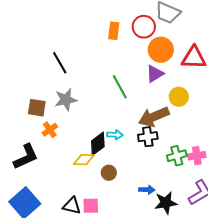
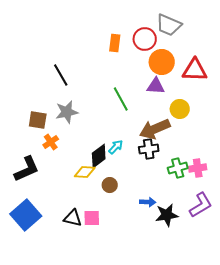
purple triangle: (155, 74) -> (156, 86), turned 36
cyan arrow: (115, 135) -> (116, 147), turned -49

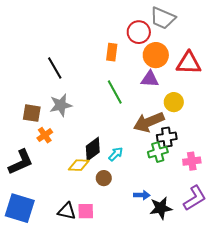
orange rectangle: (115, 43) -> (112, 52), moved
cyan arrow: (116, 147) -> (116, 154), moved
black cross: (149, 149) -> (167, 137), moved
green cross: (178, 168) -> (158, 152), moved
blue square: (26, 215) -> (20, 208), turned -32

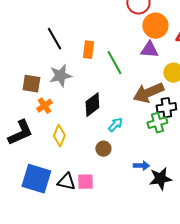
orange rectangle: (112, 52) -> (88, 50), moved
black diamond: (93, 149) -> (92, 105), moved
yellow diamond: (79, 165) -> (59, 136), moved, turned -70
blue square: (20, 208) -> (36, 179), moved

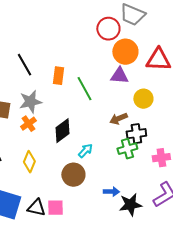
brown arrow: (148, 93) -> (118, 119), size x0.6
orange cross: (44, 106) -> (28, 124), moved
brown circle: (103, 149) -> (73, 175), size x1.5

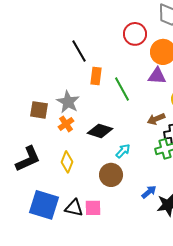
red circle: (108, 29) -> (135, 34), moved
black line: (24, 65) -> (79, 51), moved
gray star: (30, 102) -> (68, 102), turned -30
black diamond: (62, 131) -> (100, 131), turned 55
blue arrow: (111, 192) -> (149, 192), turned -42

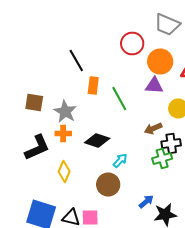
brown square: (39, 110) -> (34, 102), moved
orange cross: (66, 124) -> (63, 134), turned 35
black L-shape: (28, 159) -> (37, 148), moved

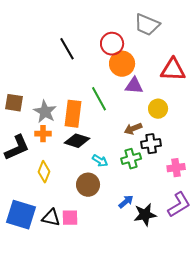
black line: (76, 60) -> (67, 49), moved
orange circle: (160, 62) -> (122, 64), moved
orange rectangle: (93, 86) -> (73, 114), moved, size x1.5
green cross: (162, 158) -> (131, 159), moved
cyan arrow: (120, 160) -> (100, 161), turned 77

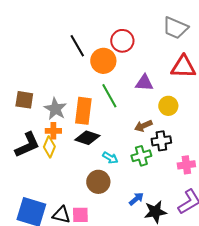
gray trapezoid: (147, 25) -> (175, 28), moved
orange circle: (122, 64) -> (103, 61), moved
yellow diamond: (44, 172) -> (49, 147), moved

